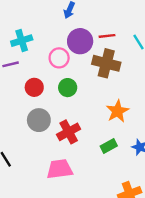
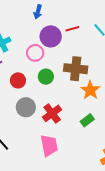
brown cross: (106, 63) -> (76, 69), moved
pink trapezoid: (60, 169) -> (49, 146), turned 95

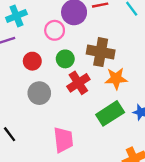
orange star: (90, 90) -> (116, 78), turned 30
red cross: (52, 113) -> (78, 83), moved
green rectangle: (87, 120) -> (110, 113), size x1.6

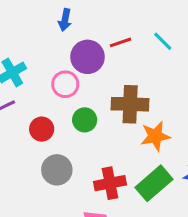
red cross: (78, 83) -> (110, 183), moved, turned 30

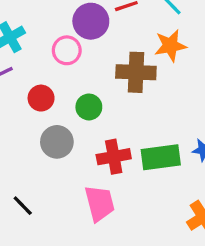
green circle: (85, 120) -> (89, 107), moved
orange star: (155, 136) -> (170, 46), moved
green rectangle: (154, 183) -> (161, 157), turned 33

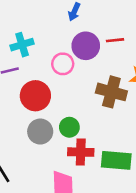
red circle: (41, 98) -> (35, 96), size x1.5
green circle: (89, 107) -> (69, 127), moved

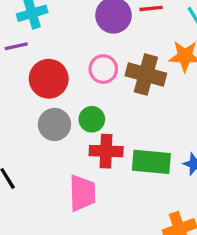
pink circle: (63, 64) -> (103, 69), moved

